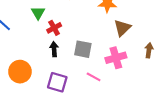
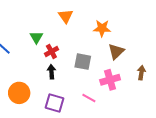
gray square: (83, 49) -> (83, 62), moved

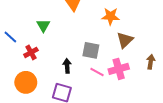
red cross: (51, 52) -> (31, 52), moved
black arrow: (51, 72) -> (67, 66), moved
pink line: (89, 98) -> (97, 72), moved

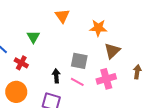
red cross: (31, 52) -> (21, 63), turned -32
pink line: (97, 72) -> (77, 82), moved

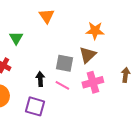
orange star: (98, 28) -> (95, 31), moved
brown triangle: (112, 51) -> (88, 55), moved

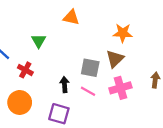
orange triangle: (47, 16) -> (71, 17), turned -42

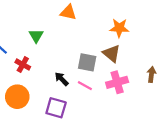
brown triangle: (115, 59) -> (112, 53), turned -36
black arrow: (64, 85) -> (62, 79), turned -40

